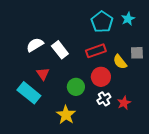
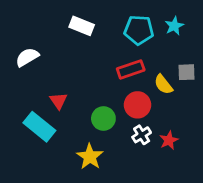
cyan pentagon: (102, 22) -> (139, 30), turned -30
white semicircle: (35, 45) -> (27, 57), moved
white rectangle: (60, 50) -> (82, 26), moved, turned -30

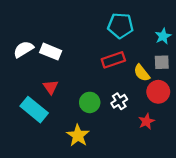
white rectangle: (82, 26) -> (51, 52), moved
cyan star: (174, 26) -> (163, 36), moved
red circle: (137, 105) -> (158, 92), moved
white cross: (142, 135) -> (119, 101), moved

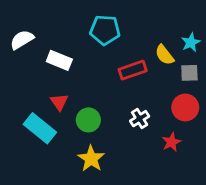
cyan pentagon: (120, 26) -> (105, 30), moved
white semicircle: (23, 49) -> (22, 40), moved
yellow semicircle: (142, 73) -> (164, 55), moved
green circle: (90, 102) -> (88, 120), moved

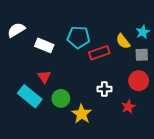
cyan pentagon: (105, 30) -> (78, 37), moved
white cross: (140, 119) -> (104, 89), turned 32
green circle: (88, 120) -> (61, 98), moved
yellow star: (91, 159) -> (82, 114), moved

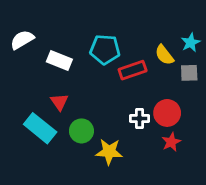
red circle: (139, 81) -> (167, 113), moved
yellow star: (82, 114) -> (109, 152), turned -30

